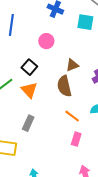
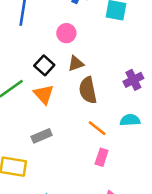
brown triangle: (72, 65) -> (76, 64), moved
gray rectangle: (28, 123) -> (42, 136), turned 42

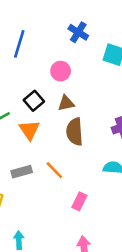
orange line: (97, 128) -> (54, 170), moved

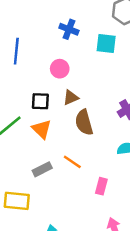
black square: (34, 101) -> (40, 101), turned -36

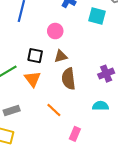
gray rectangle: (42, 169) -> (12, 111), moved

